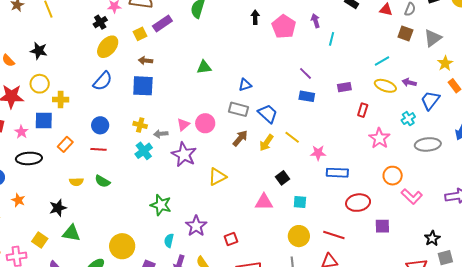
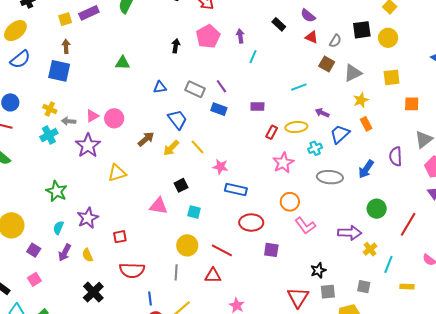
black arrow: (255, 17) -> (176, 46), moved
yellow ellipse: (108, 47) -> (15, 31), moved
brown arrow: (146, 61) -> (66, 46), turned 72
yellow ellipse: (385, 86) -> (296, 127), moved, turned -35
gray rectangle: (238, 109) -> (195, 89), moved

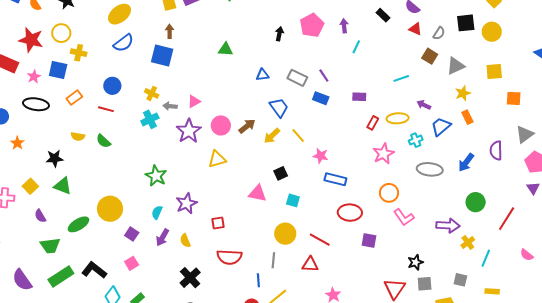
pink circle: (114, 118) -> (221, 125), moved
yellow rectangle: (407, 287) -> (492, 291), moved
blue line: (150, 299) -> (258, 280), moved

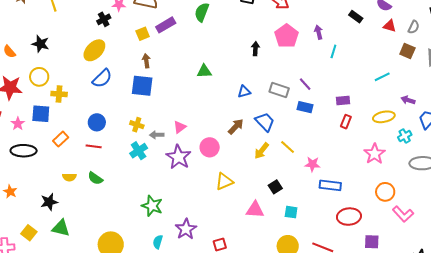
red rectangle: (373, 123) -> (346, 122), moved
brown arrow: (247, 126) -> (236, 127), moved
yellow triangle: (217, 159) -> (224, 181), moved

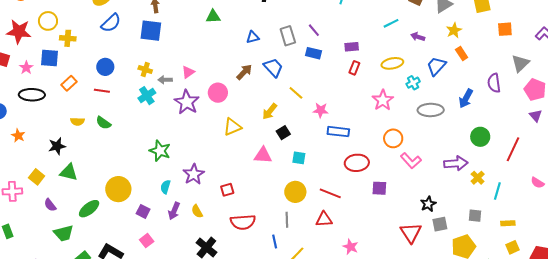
gray rectangle: (279, 90) -> (288, 36), turned 54
purple arrow: (408, 100) -> (418, 37), moved
yellow arrow: (262, 151) -> (270, 111), moved

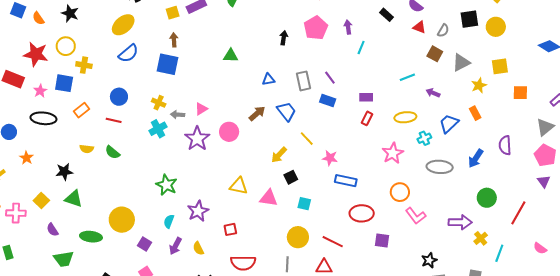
yellow star: (454, 30) -> (479, 85), moved
gray triangle: (520, 63) -> (545, 127), moved
yellow triangle: (232, 127) -> (239, 186), moved, turned 30
green ellipse: (89, 209) -> (91, 237), turned 40

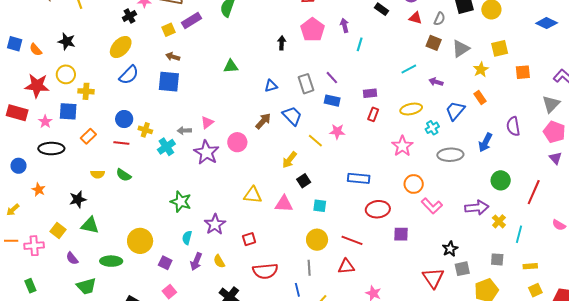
brown arrow: (174, 40) -> (173, 57), turned -64
yellow cross: (159, 103) -> (145, 130), moved
pink star: (330, 158) -> (337, 132), moved

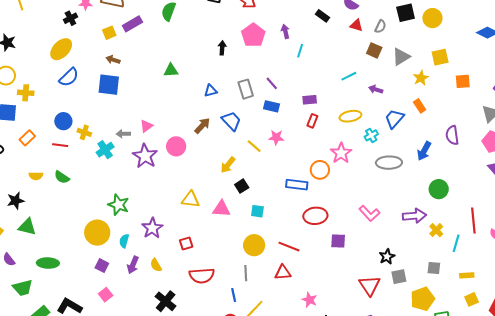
orange circle: (414, 184) -> (320, 170), moved
red line: (534, 192) -> (473, 220), moved, turned -30
yellow circle: (140, 241) -> (97, 233), moved

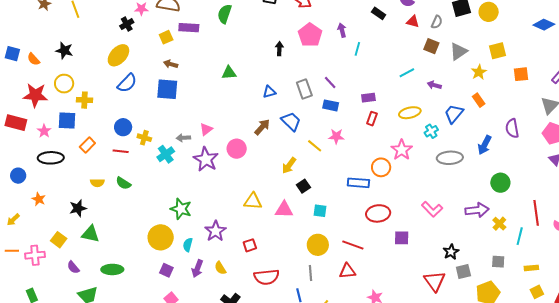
purple rectangle: (132, 24) -> (189, 28), turned 36

